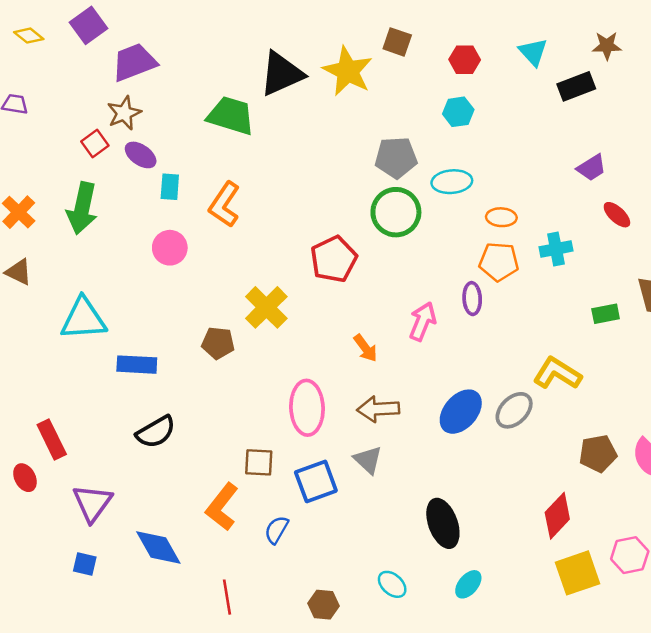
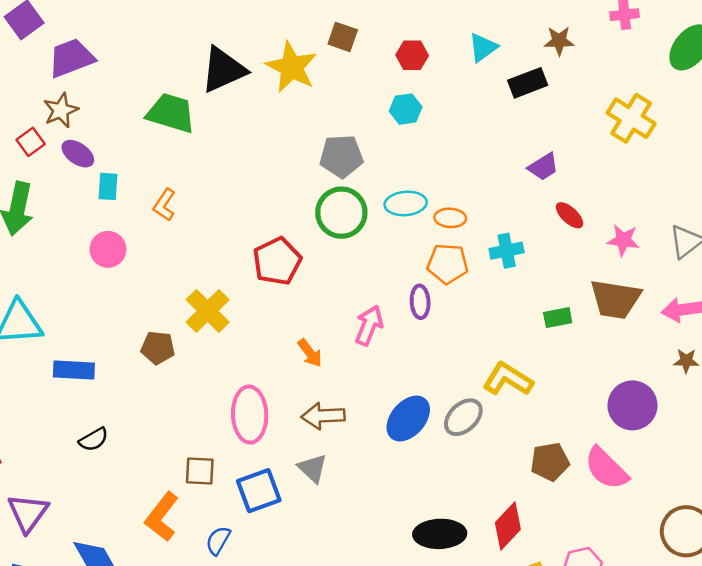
cyan triangle: (533, 52) -> (483, 47), turned 36
cyan ellipse: (452, 182) -> (406, 203), moved
orange L-shape: (224, 205) -> (164, 205), size x0.7
black semicircle: (156, 432) -> (94, 439), size x0.7
black ellipse: (443, 523) -> (440, 534), moved, turned -72

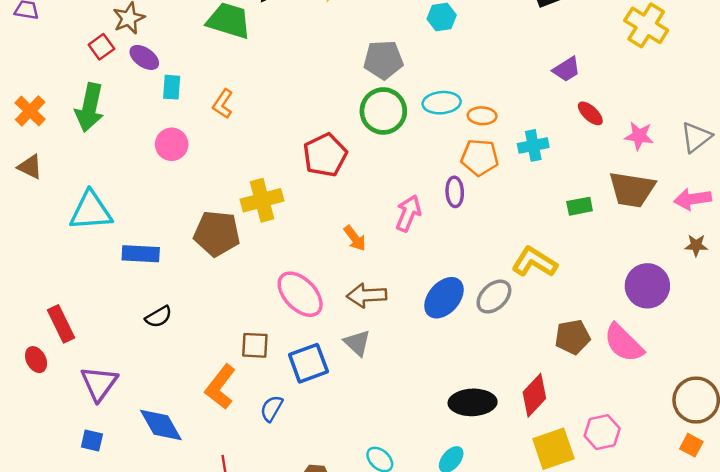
yellow cross: (208, 311) -> (262, 200), turned 30
brown pentagon: (158, 348) -> (217, 234), size x1.5
pink ellipse: (250, 415) -> (300, 294), turned -42

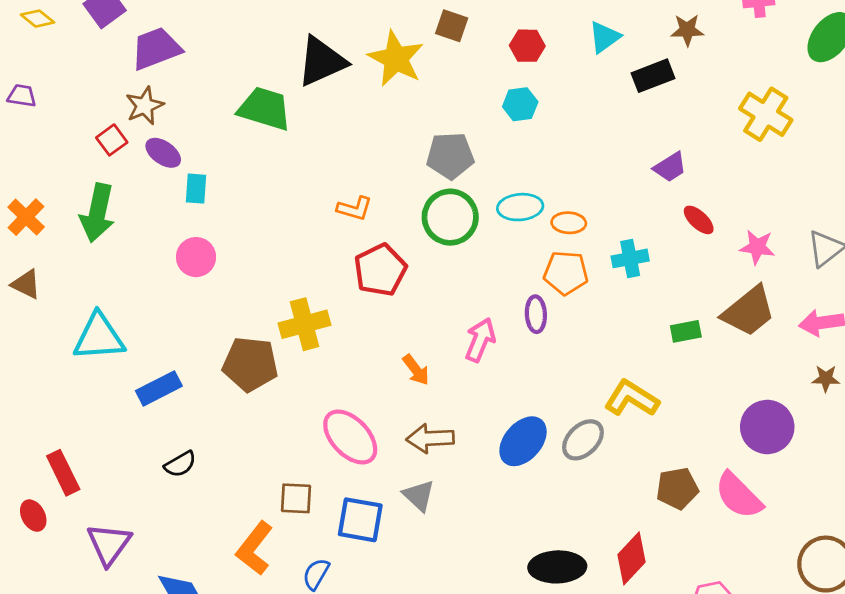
orange L-shape: (223, 104) -> (355, 209), moved, turned -108
brown trapezoid: (632, 189) -> (749, 311), turned -48
blue rectangle: (141, 254) -> (159, 388), turned -30
blue square: (308, 363) -> (360, 520), turned 30

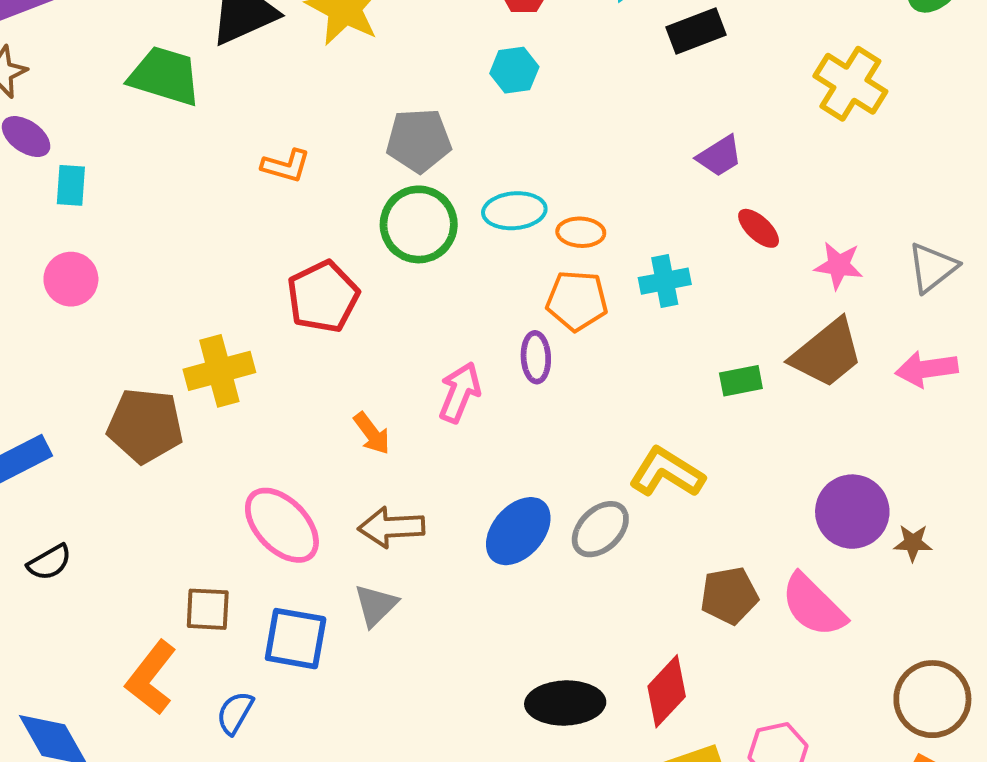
orange L-shape: (355, 209) -> (286, 166), moved
brown star: (826, 378) -> (913, 543), moved
gray triangle: (419, 496) -> (376, 605), turned 32

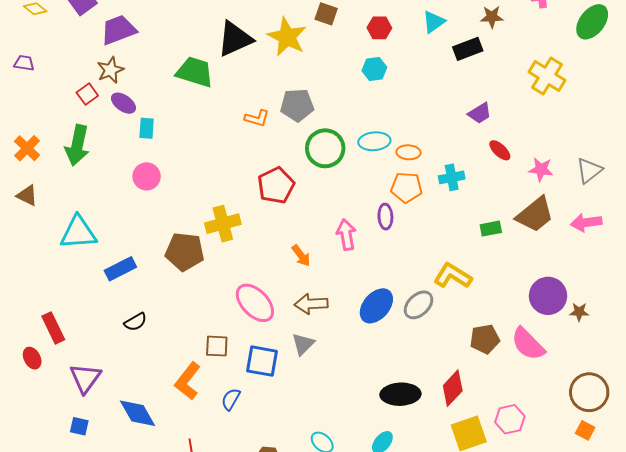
gray pentagon: (419, 140) -> (297, 105), moved
pink arrow: (460, 392) -> (346, 235), turned -32

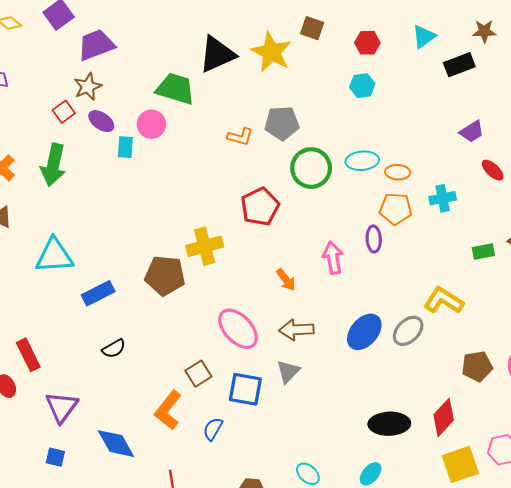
pink circle: (147, 176) -> (151, 124), moved
brown square: (217, 346) -> (198, 374), turned -35

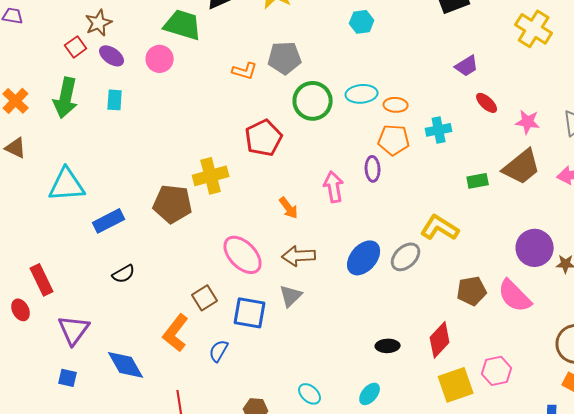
cyan rectangle: (125, 147) -> (115, 100), moved
black ellipse: (389, 424) -> (388, 346), size x0.6

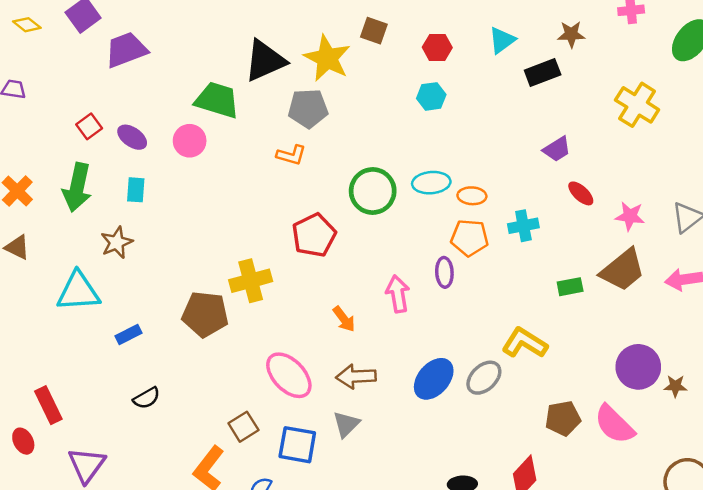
brown star: (99, 23) -> (117, 242), moved
gray pentagon: (285, 58) -> (308, 108), moved
blue rectangle: (109, 221) -> (129, 335), size x0.7

